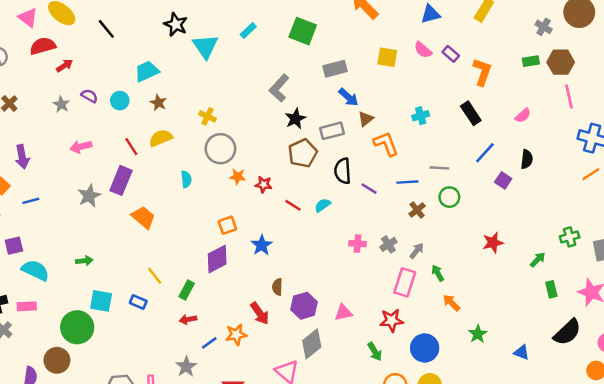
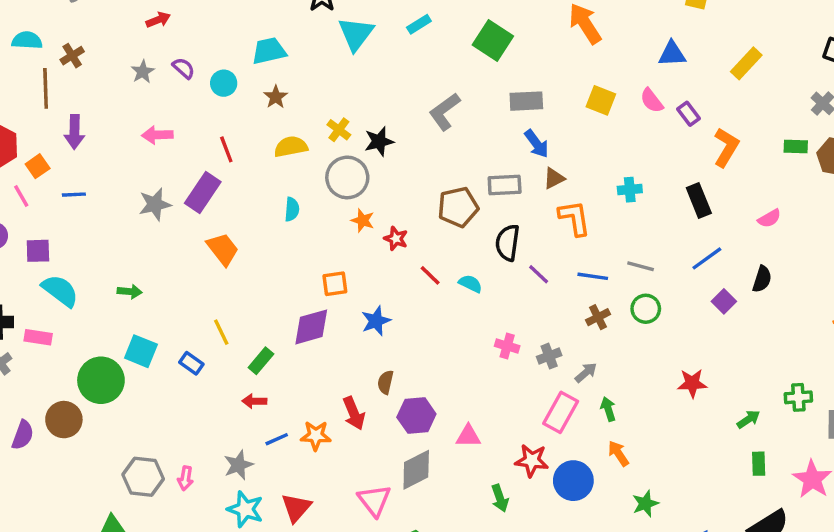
black star: (295, 119) -> (379, 141), moved
yellow semicircle: (161, 138) -> (291, 147), moved
cyan semicircle: (323, 205) -> (470, 284), turned 49
blue circle: (425, 348) -> (573, 481), moved

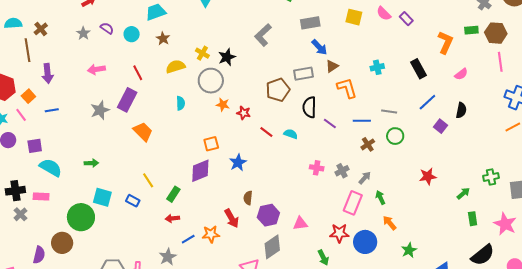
orange L-shape: (726, 147) -> (445, 42), moved

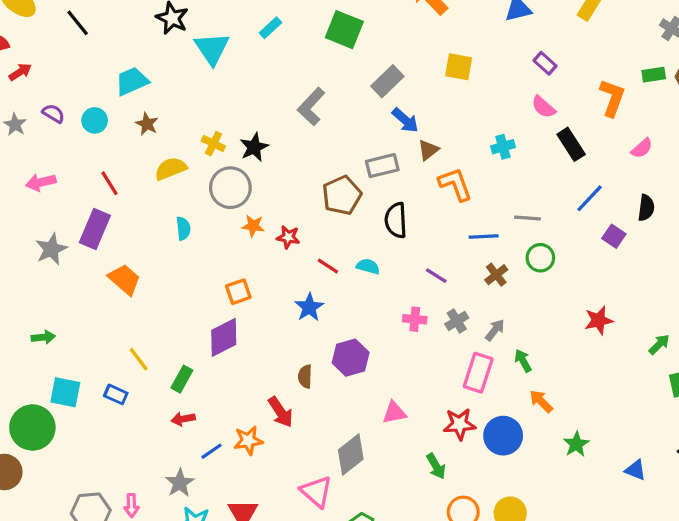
pink semicircle: (384, 14) -> (543, 107), moved
gray rectangle: (310, 23) -> (387, 81), turned -30
purple line: (330, 124) -> (436, 276), moved
blue star: (238, 163) -> (309, 307), moved
purple hexagon: (268, 215) -> (351, 358), moved

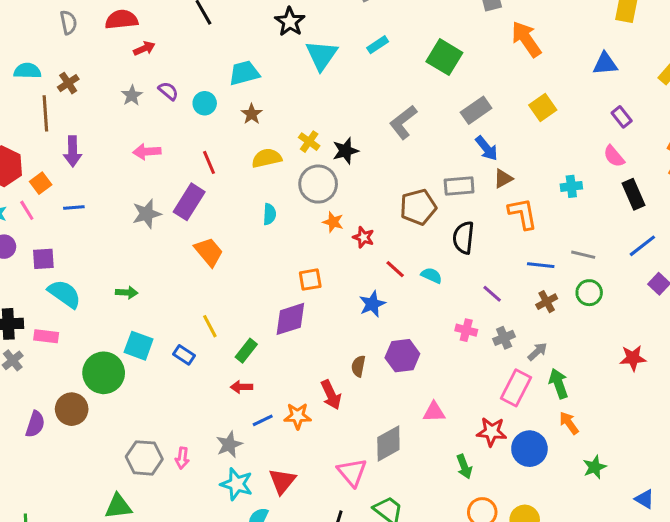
yellow square: (459, 67) -> (543, 107), turned 36
green arrow: (523, 361) -> (559, 384), size x1.4

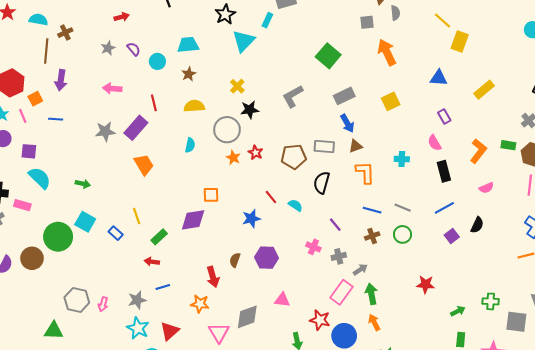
cyan rectangle: (378, 45) -> (267, 20), moved, turned -40
yellow cross: (309, 142) -> (237, 86), moved
red star: (363, 237) -> (256, 153), moved
orange star: (298, 416) -> (200, 304), moved

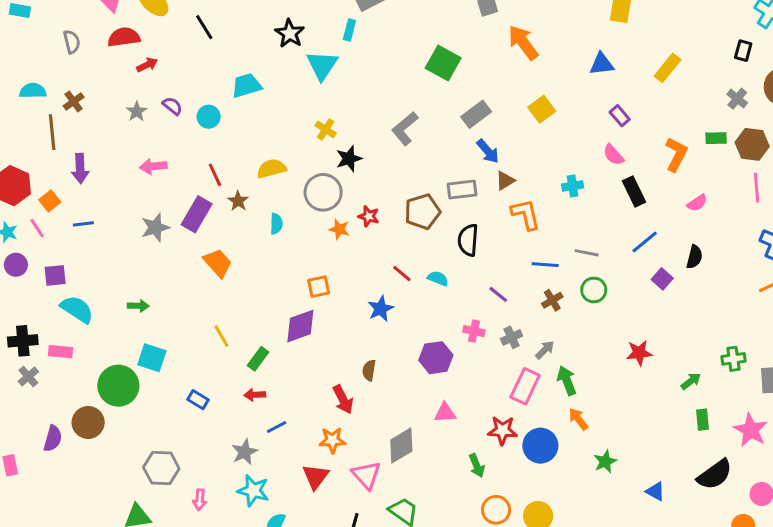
brown star: (189, 74) -> (238, 201), moved
blue rectangle: (116, 233) -> (198, 400), moved
purple hexagon: (267, 258) -> (436, 358), moved
pink arrow: (103, 304) -> (200, 500), moved
red triangle: (170, 331) -> (316, 477), moved

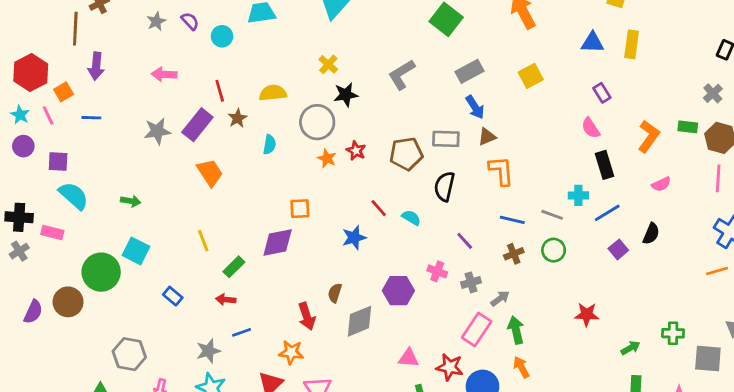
yellow rectangle: (668, 68) -> (632, 44), moved, turned -40
cyan cross: (573, 186) -> (578, 195), moved
pink triangle: (445, 413) -> (409, 358), moved
gray diamond: (401, 446) -> (360, 321), moved

